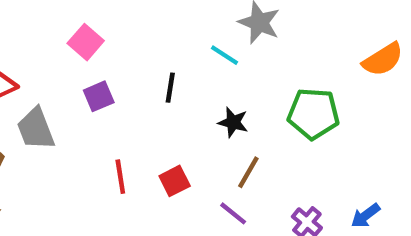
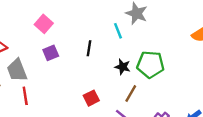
cyan line: (224, 55) -> (118, 31), turned 35
green pentagon: (313, 114) -> (150, 64), moved
red line: (120, 177) -> (25, 96), moved

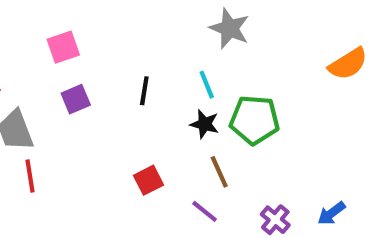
pink square: (44, 24) -> (63, 47), turned 30
cyan line: (118, 31) -> (207, 85), moved
brown line: (131, 93) -> (219, 172), turned -54

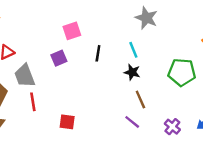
pink square: (63, 47) -> (72, 31), moved
green pentagon: (254, 120) -> (182, 72), moved
red square: (148, 180) -> (67, 122), moved, turned 35

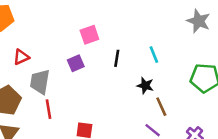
gray star: (146, 18) -> (199, 21), moved
black star: (132, 72) -> (145, 86), moved
gray trapezoid: (25, 76) -> (40, 82), turned 30

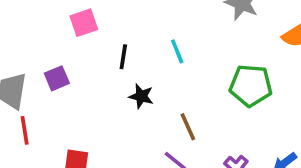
purple square: (76, 63) -> (57, 78), moved
black star: (145, 86) -> (141, 96), moved

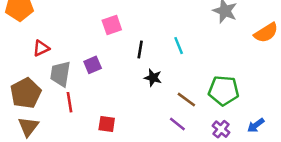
green pentagon: (251, 86) -> (224, 91), moved
brown line: (188, 127) -> (186, 100), turned -30

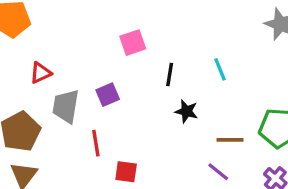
brown line: (186, 100) -> (230, 140), turned -36
red line: (69, 102) -> (96, 143), moved

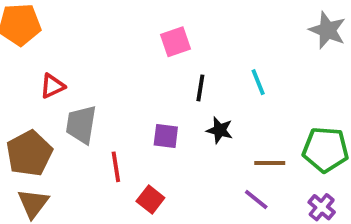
pink square: (133, 43) -> (175, 42), moved
purple square: (108, 95) -> (166, 136), moved, turned 30
red square: (126, 172) -> (150, 200), turned 30

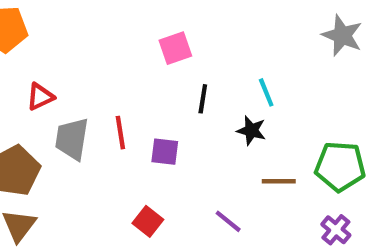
black star: (220, 130) -> (251, 130), moved
red line: (116, 167) -> (120, 133), moved
purple line: (256, 200) -> (228, 221), moved

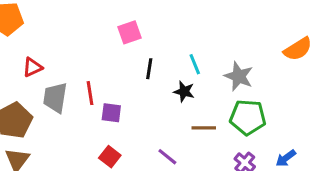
gray star: (342, 35) -> (239, 76), moved
purple square: (165, 152) -> (111, 113), moved

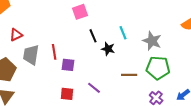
black line: (149, 69) -> (93, 36), turned -32
black star: (184, 91) -> (108, 49), moved
red square: (110, 157) -> (67, 94), turned -32
purple line: (167, 157) -> (94, 88), moved

